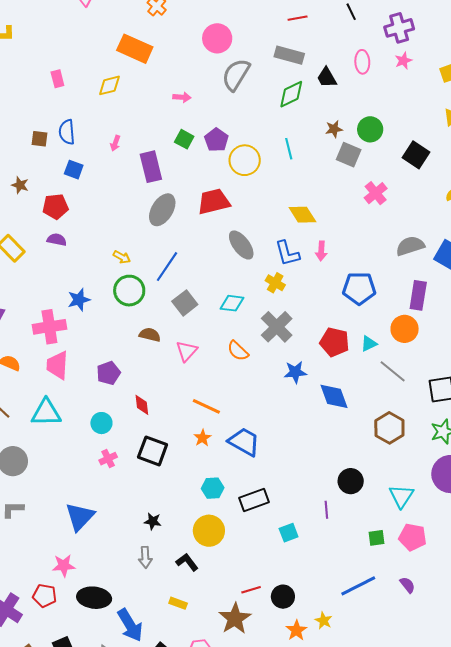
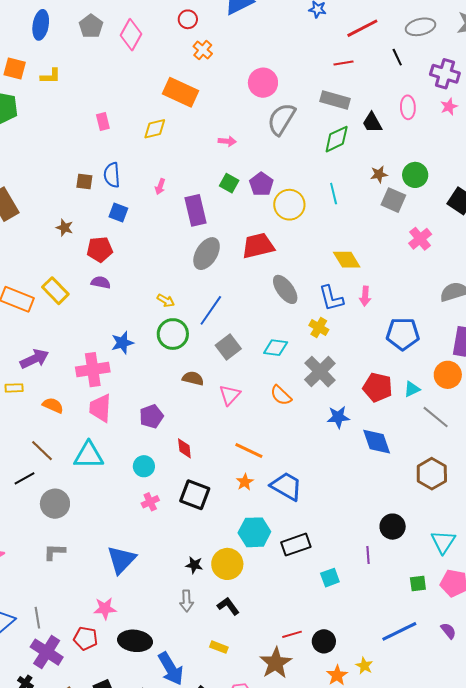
purple cross: (399, 28) -> (445, 74), turned 32
cyan hexagon: (213, 488) -> (254, 532), size x1.4
yellow circle: (209, 531) -> (227, 564), moved

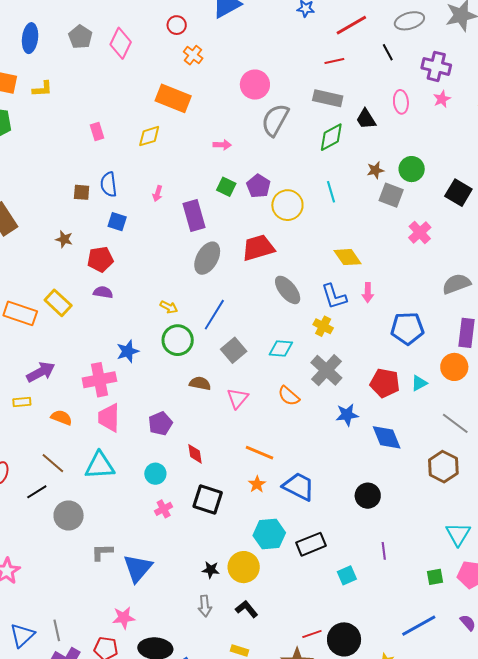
gray line: (436, 417) -> (455, 423), moved
black circle: (393, 527) -> (368, 496), moved
gray L-shape: (54, 552) -> (102, 552), moved
black circle: (324, 641) -> (344, 639), size x1.4

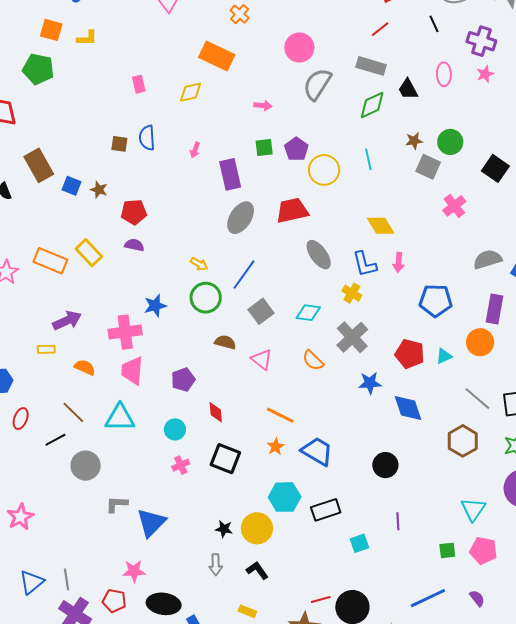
red line: (334, 61) -> (380, 29), turned -30
green square: (226, 187) -> (264, 148), turned -36
blue square: (117, 222) -> (72, 186), moved
pink triangle: (238, 398) -> (262, 359), turned -35

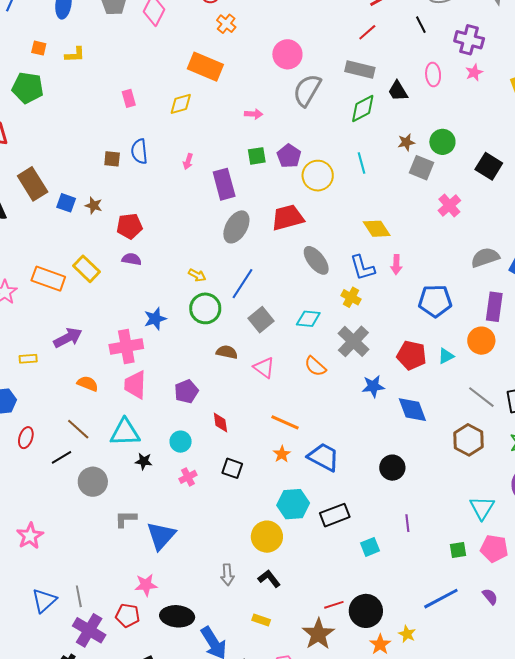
orange square: (51, 30) -> (39, 48), size x0.7
yellow rectangle: (46, 349) -> (28, 359), moved
black square: (225, 459) -> (232, 468), size x0.7
black star: (224, 529) -> (144, 461), moved

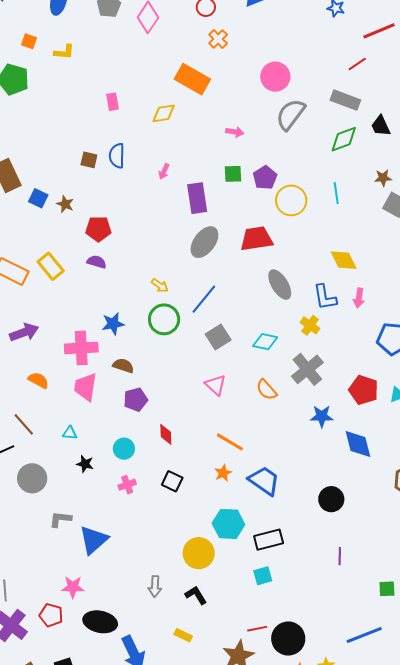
brown semicircle: (227, 352) -> (123, 366), moved
cyan triangle: (125, 432) -> (70, 433), size x0.5
cyan square: (370, 547) -> (263, 576), moved

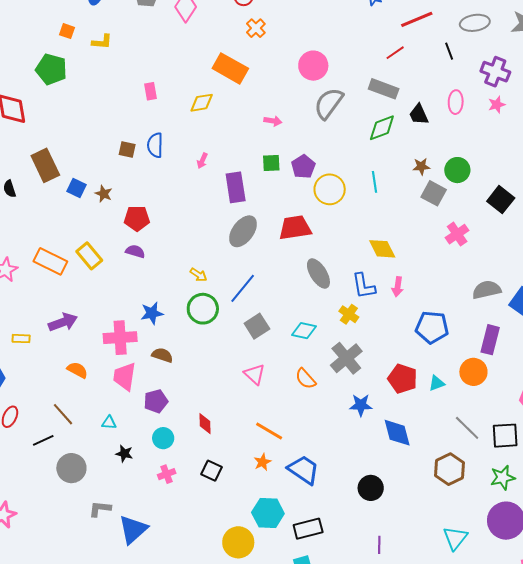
purple pentagon: (136, 400) -> (156, 401), moved

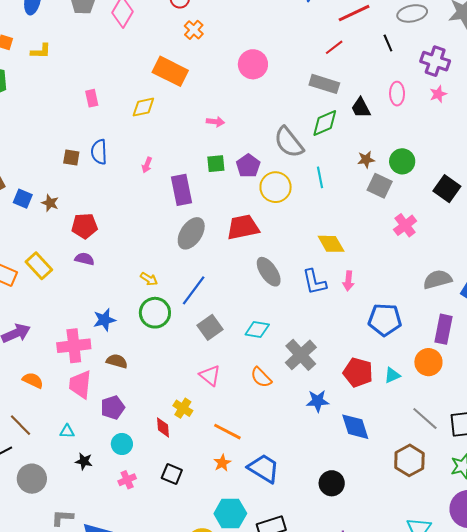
gray semicircle: (329, 103) -> (289, 142), moved, turned -72
yellow cross: (349, 314) -> (183, 408), moved

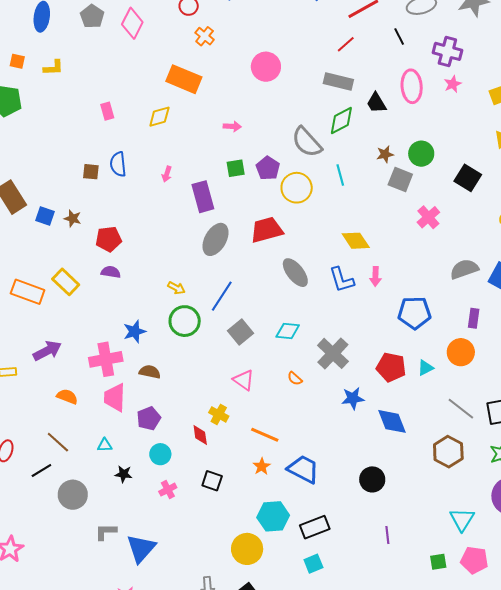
pink ellipse: (397, 94) -> (412, 86), size x1.4
purple rectangle: (443, 329) -> (474, 318), size x0.7
orange semicircle: (261, 377) -> (295, 378), size x0.7

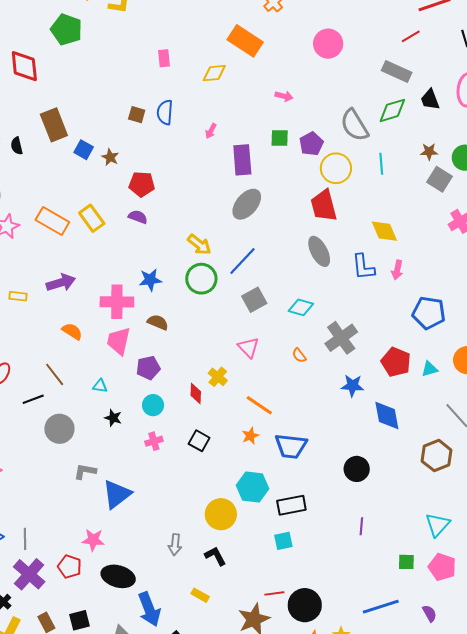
red trapezoid: (267, 230) -> (324, 206), moved, turned -100
yellow arrow: (176, 288) -> (199, 245), size x1.4
blue trapezoid: (303, 469) -> (291, 446), turned 148

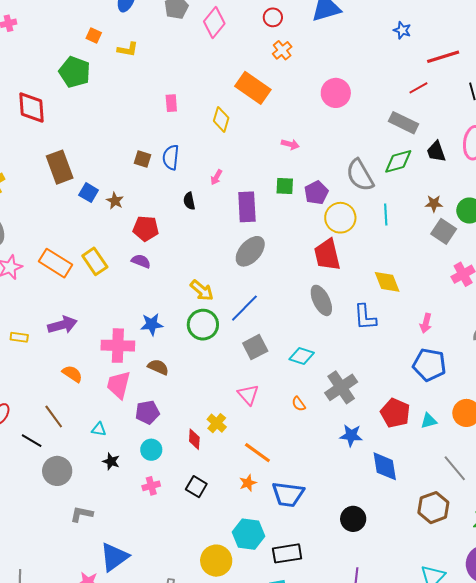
yellow diamond: (214, 73) -> (221, 119), turned -70
black semicircle: (17, 146) -> (189, 201), moved
pink arrow: (397, 270) -> (426, 323), moved
black line: (33, 399) -> (32, 441), turned 50
blue triangle: (117, 494) -> (114, 557), moved

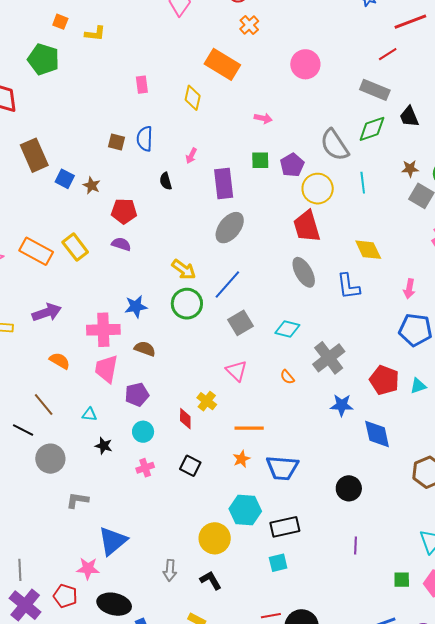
orange line: (257, 453) -> (249, 428), turned -32

